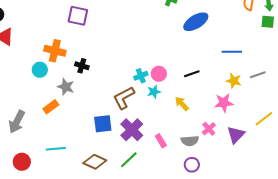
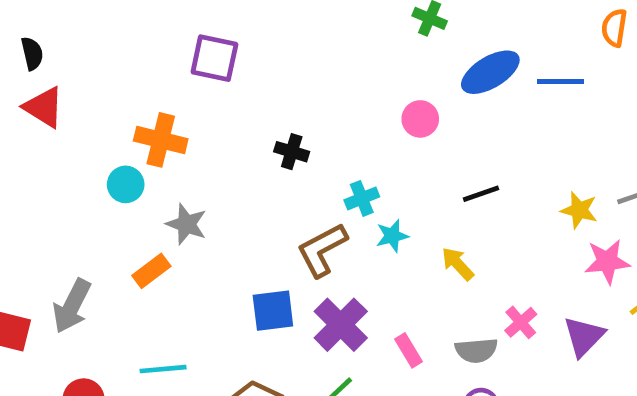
blue line: (232, 52) -> (560, 82), moved
black cross: (82, 66) -> (292, 152), moved
pink circle: (159, 74) -> (420, 119), moved
pink star: (224, 103) -> (607, 262), moved

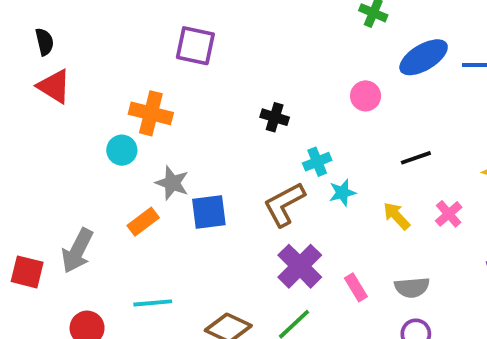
black cross: (292, 152) -> (275, 117), moved
blue square: (273, 311) -> (209, 212), moved
pink cross: (521, 322) -> (449, 214), moved

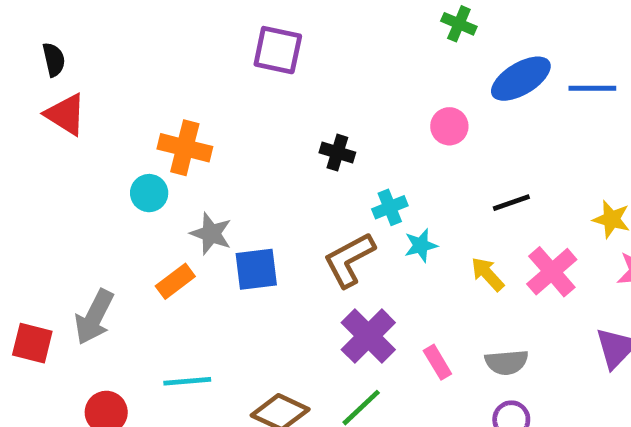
purple square: (195, 46) -> (278, 50), moved
pink cross: (449, 214) -> (552, 272), size x1.5

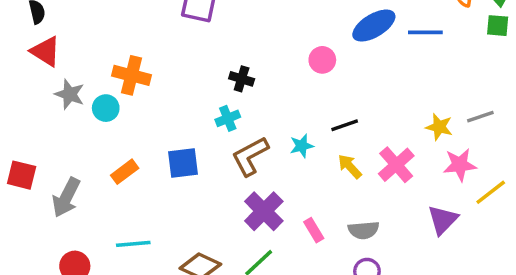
black line: (511, 203) -> (345, 125), moved
cyan cross: (390, 207) -> (228, 118), moved
gray star: (211, 234) -> (70, 94), moved
red square: (32, 343) -> (22, 175), moved

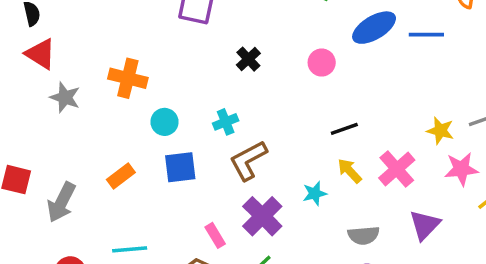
black cross: (242, 79) -> (248, 59), moved, turned 30
cyan circle: (106, 108) -> (164, 122), moved
cyan star: (302, 146) -> (315, 193), moved
purple triangle: (443, 220) -> (425, 225), moved
pink rectangle: (314, 230) -> (215, 235), moved

